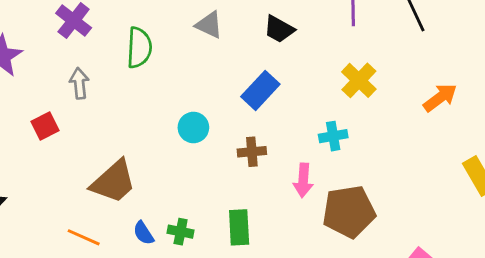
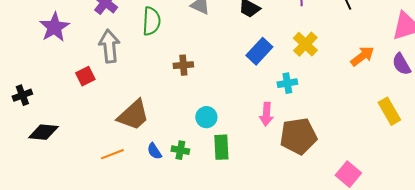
gray arrow: (79, 83) -> (109, 46), size x1.5
blue rectangle: (260, 90) -> (259, 51), moved
cyan circle: (193, 128) -> (206, 117), moved
brown cross: (252, 152) -> (183, 65), moved
orange line: (84, 237) -> (112, 154), turned -45

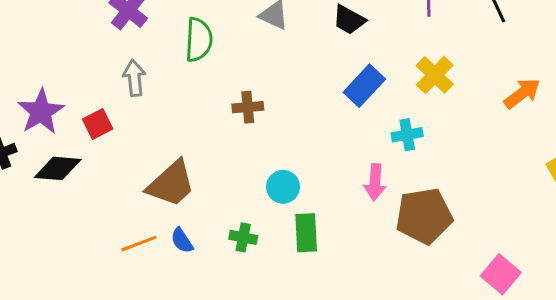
purple star: (54, 27) -> (41, 112), moved
gray arrow: (109, 46) -> (134, 78), size x0.7
black diamond: (43, 132) -> (58, 168), moved
blue semicircle: (154, 151) -> (182, 240), moved

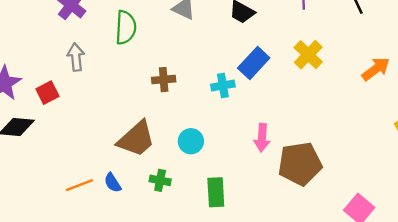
cyan cross: (407, 135) -> (223, 86), moved
brown trapezoid: (171, 184) -> (136, 139), moved
green rectangle: (306, 233) -> (216, 192), moved

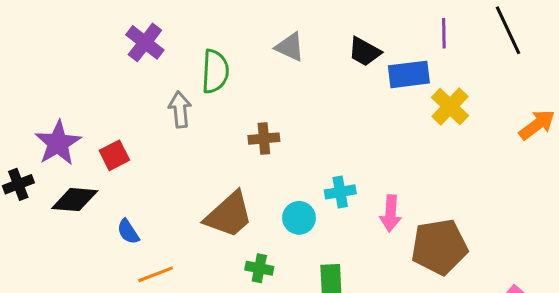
gray arrow: (76, 57) -> (180, 110), moved
blue rectangle: (254, 63) -> (409, 74), moved, turned 40
cyan cross: (223, 86) -> (340, 192), moved
blue semicircle: (113, 183) -> (128, 232), moved

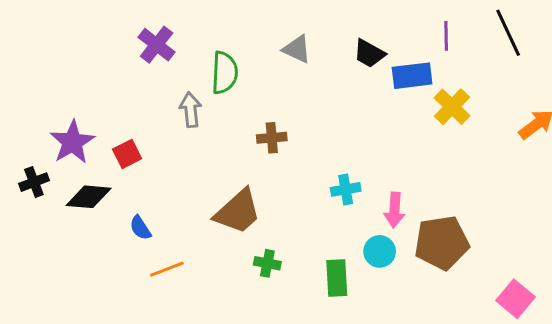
cyan circle: (299, 218) -> (380, 251), moved

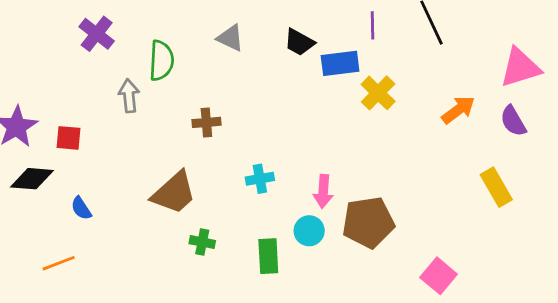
red square: (127, 154) -> (69, 138), turned 32
cyan cross: (346, 189) -> (260, 179), moved
orange line: (167, 269) -> (59, 263), moved

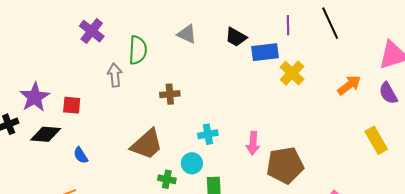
cyan circle: (309, 231) -> (192, 163), moved

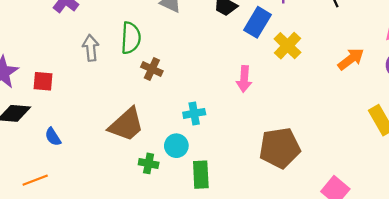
green semicircle: (138, 50) -> (131, 38), moved
blue rectangle: (265, 52) -> (257, 22), turned -52
brown cross: (170, 94) -> (152, 69), turned 30
pink arrow: (253, 143) -> (244, 79), moved

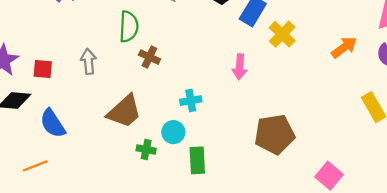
gray arrow: (91, 48) -> (88, 61), moved
blue semicircle: (53, 137) -> (53, 123), size x1.6

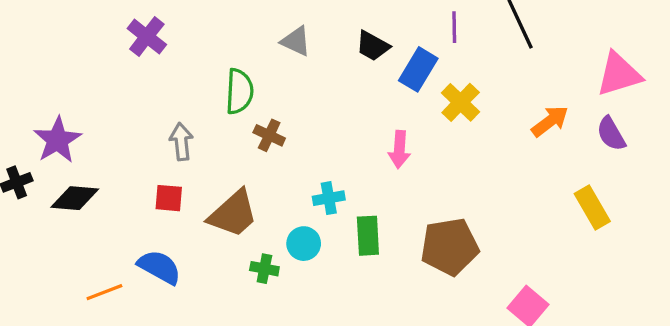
red square: (43, 69) -> (169, 198), moved
blue semicircle: (53, 123) -> (159, 267), moved, turned 152
green rectangle: (197, 160) -> (368, 236), moved

